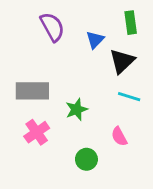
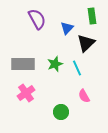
cyan line: (129, 97) -> (77, 68), moved, turned 49
green star: (76, 109) -> (55, 64), moved

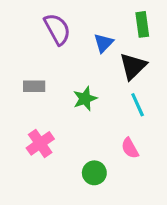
gray rectangle: (23, 64) -> (34, 86), moved, size x0.6
cyan line: (77, 68) -> (138, 105), moved

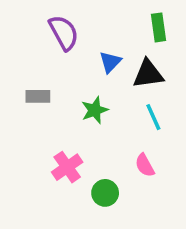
blue triangle: (104, 43) -> (110, 62), moved
black triangle: (133, 66) -> (148, 74), turned 36
pink cross: (40, 143) -> (67, 167), moved

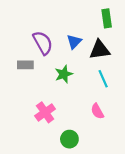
purple semicircle: (64, 33) -> (43, 43), moved
green circle: (105, 193) -> (69, 139), moved

